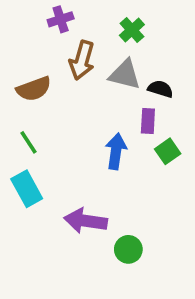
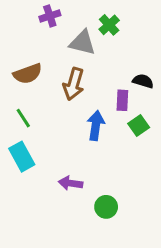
brown arrow: (82, 60) -> (74, 84), moved
gray triangle: (125, 75) -> (82, 43), moved
black semicircle: (160, 89) -> (143, 81), moved
purple arrow: (86, 221) -> (71, 183), size x0.7

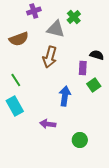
brown semicircle: (28, 74) -> (19, 39), moved
blue arrow: (96, 125) -> (65, 96), moved
green circle: (106, 207) -> (80, 140), moved

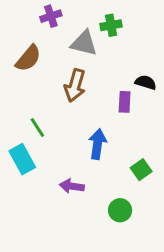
green cross: (74, 17) -> (111, 25), turned 32
brown semicircle: (19, 39) -> (28, 58), turned -30
green line: (16, 80) -> (37, 128), moved
green square: (94, 85) -> (141, 170), moved

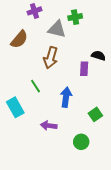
green line: (37, 128) -> (36, 86), moved

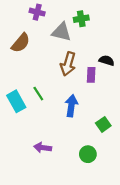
purple cross: (34, 11) -> (37, 12), turned 32
brown arrow: (51, 58) -> (68, 64), moved
cyan rectangle: (15, 107) -> (16, 101), moved
purple arrow: (49, 126) -> (43, 148), moved

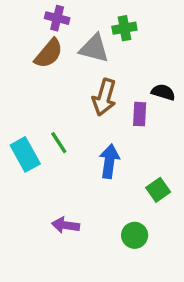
brown semicircle: (21, 43) -> (49, 53), moved

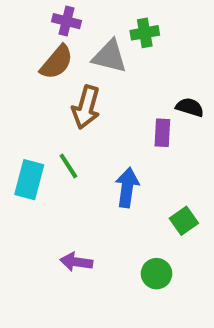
brown arrow: (104, 97) -> (86, 107), moved
cyan rectangle: (25, 154) -> (29, 180), turned 44

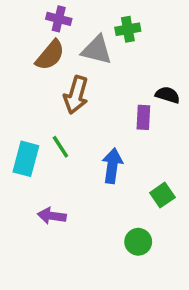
purple arrow: (76, 262) -> (52, 216), moved

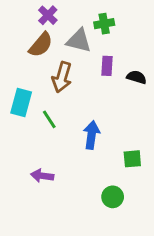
purple cross: (59, 19) -> (48, 15), turned 30
purple rectangle: (143, 117) -> (107, 66), moved
cyan rectangle: (26, 159) -> (21, 103), moved
green square: (162, 195) -> (132, 159), turned 30

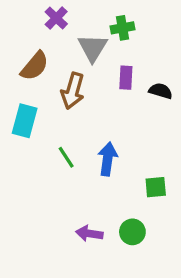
gray triangle: (79, 41) -> (93, 48), turned 48
brown semicircle: (41, 45) -> (35, 66), moved
green line: (49, 119) -> (66, 157), moved
purple arrow: (42, 176) -> (89, 234), moved

